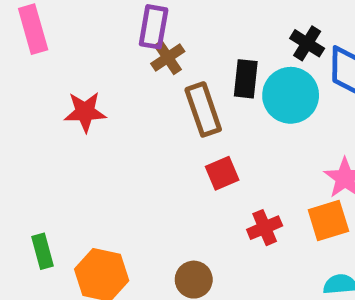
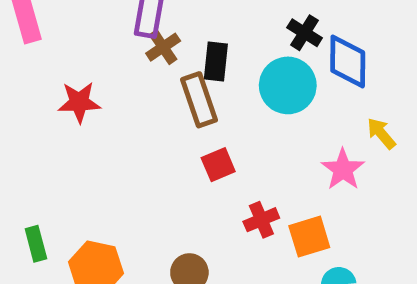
black rectangle: (246, 79) -> (216, 61), moved
orange square: (328, 221) -> (309, 237), moved

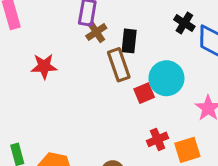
cyan circle: (288, 85) -> (166, 78), moved
red square: (218, 165) -> (144, 93), moved

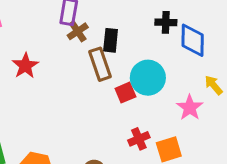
black cross: (184, 23) -> (166, 22), turned -30
red star: (44, 66) -> (25, 66), turned -30

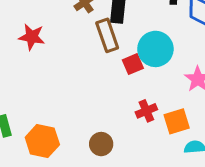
red star: (25, 66) -> (32, 37), turned -30

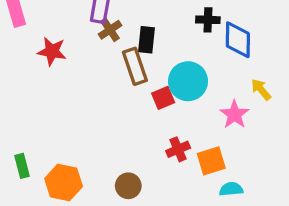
red star: (32, 37) -> (52, 51), moved

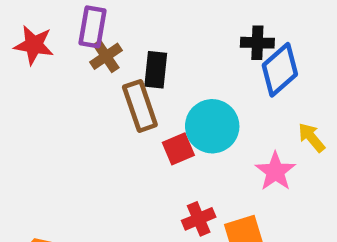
black cross: (208, 20) -> (257, 43), moved
blue diamond: (238, 40) -> (280, 70), turned 48
red star: (52, 51) -> (34, 45), moved

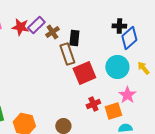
purple rectangle: (93, 27) -> (36, 25), moved, turned 36
cyan circle: (212, 126) -> (117, 67), moved
red square: (178, 149) -> (84, 73), size x1.6
pink star: (275, 171) -> (127, 95), moved

